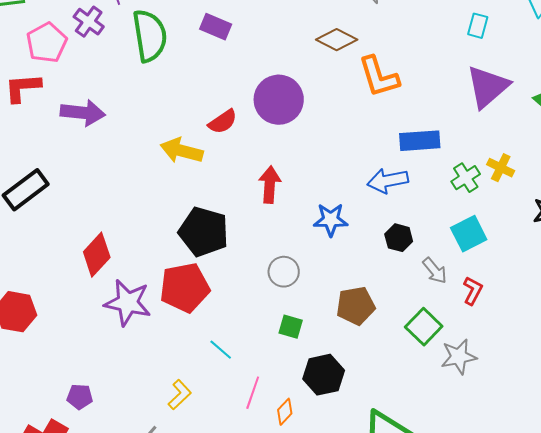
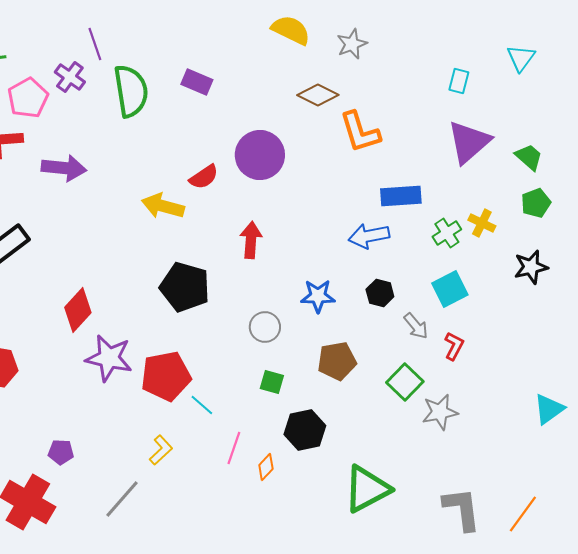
blue star: (331, 220) -> (318, 296), moved
red pentagon: (185, 288) -> (166, 376), moved

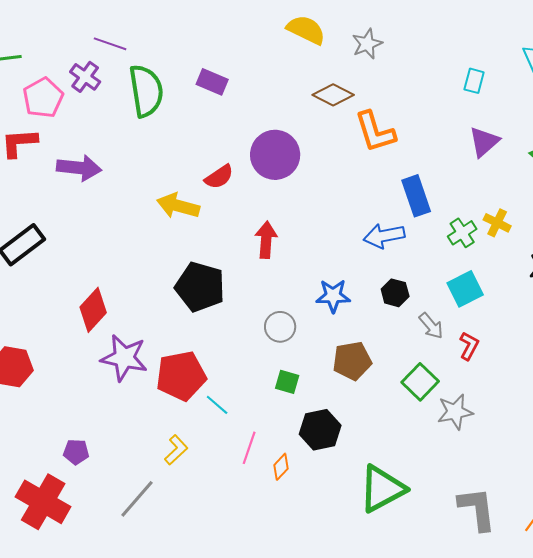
purple line: (95, 44) -> (110, 44), turned -52
purple triangle: (469, 142) -> (484, 142), size x0.7
blue rectangle: (401, 196) -> (416, 196), turned 75

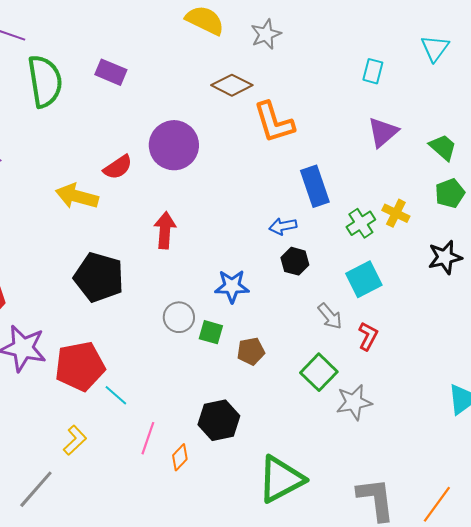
blue arrow: (384, 236) -> (283, 226), size x0.7
black hexagon: (395, 293) -> (295, 261), moved
brown pentagon: (352, 361) -> (251, 351), size x0.7
green square: (287, 382) -> (211, 332), moved

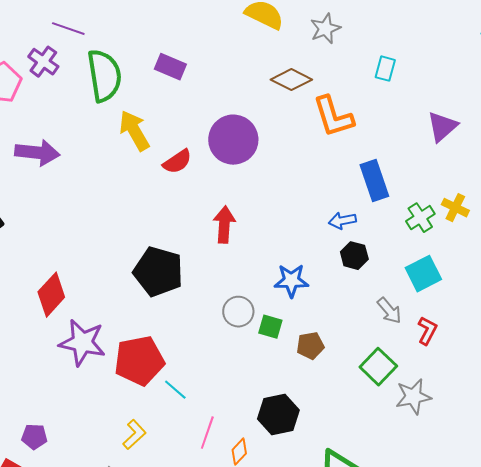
cyan rectangle: (373, 71) -> (385, 69), moved
yellow arrow: (77, 196) -> (134, 131), moved, turned 45

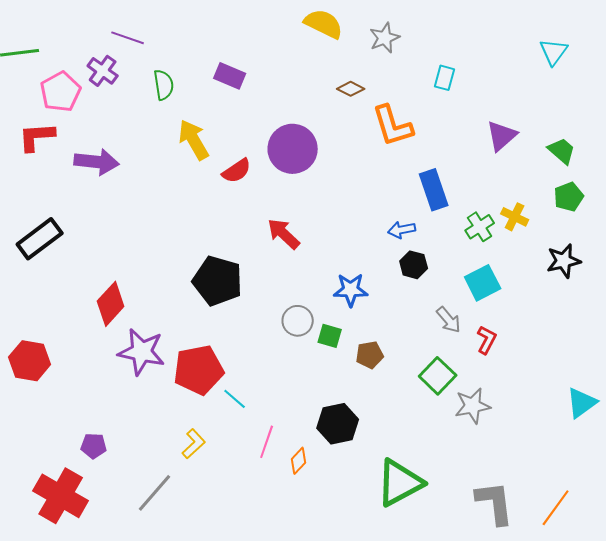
green semicircle: (104, 76) -> (164, 85), size x0.6
brown diamond: (291, 80) -> (351, 89), size x0.7
red arrow: (224, 225) -> (284, 234), turned -51

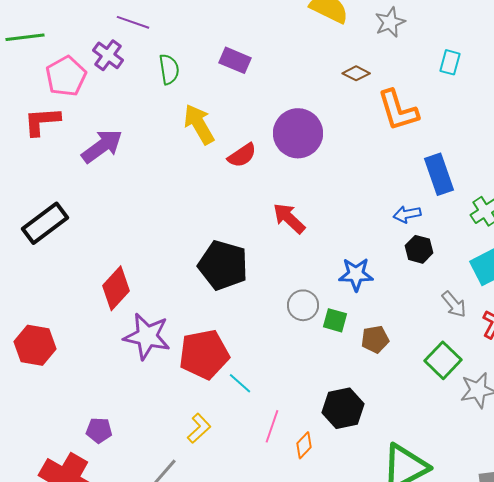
purple arrow: (97, 162) -> (102, 146), turned -42

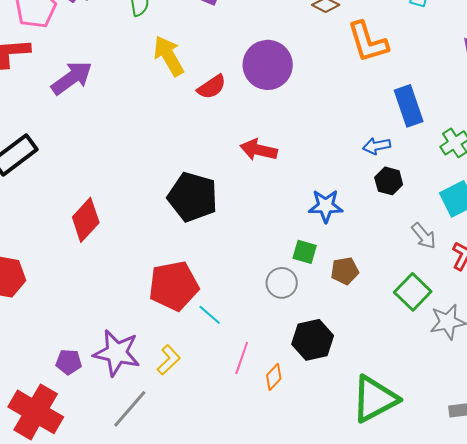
red arrow: (289, 218) -> (259, 150), turned -30
gray circle: (303, 305) -> (282, 283), moved
purple star: (147, 336) -> (117, 353), moved

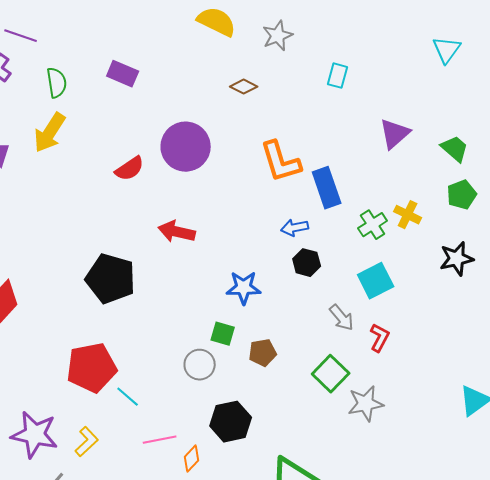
orange L-shape: (368, 42) -> (281, 162), moved
yellow arrow: (169, 56) -> (50, 133), moved, turned -117
pink line: (242, 358) -> (160, 440), turned 60

